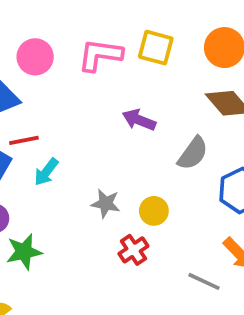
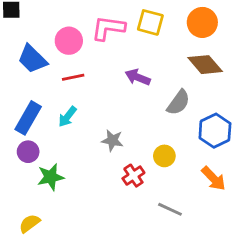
pink circle: (35, 57) -> (69, 41), moved
red line: (24, 140) -> (73, 77), moved
yellow circle: (154, 211) -> (164, 156), moved
gray line: (204, 281) -> (170, 209), moved

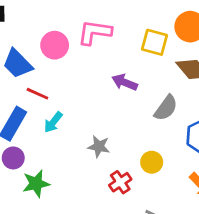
yellow square: (150, 22) -> (155, 42), moved
red line: (73, 77) -> (37, 94), moved, turned 35

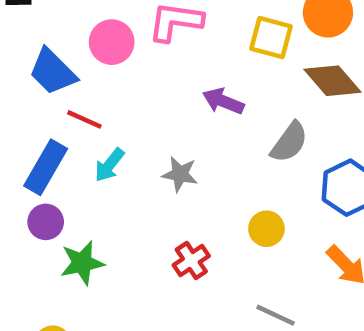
gray star: (99, 147) -> (180, 174), moved
red cross: (120, 182) -> (191, 261), moved

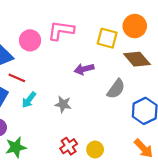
purple arrow: (223, 101) -> (84, 69), turned -36
yellow circle: (266, 229) -> (95, 150), moved

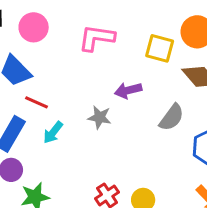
pink circle: (30, 40) -> (34, 27), moved
gray star: (63, 104) -> (100, 117), moved

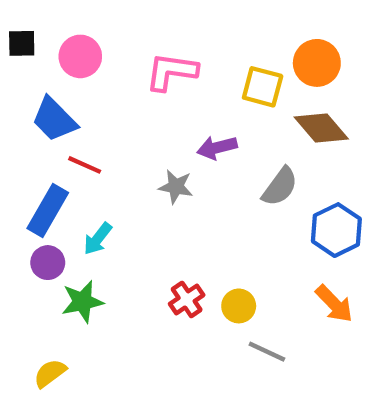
cyan arrow: (53, 132) -> (98, 239), moved

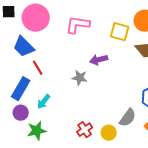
pink circle: (80, 56) -> (36, 18), size x1.4
red line: (85, 165) -> (38, 68), turned 35
gray semicircle: (280, 187) -> (128, 118), moved

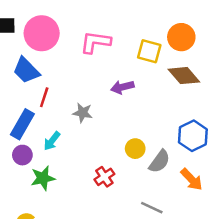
red line: (38, 68) -> (44, 97), turned 49
gray star: (80, 78) -> (83, 113), moved
yellow circle: (109, 133) -> (135, 149), moved

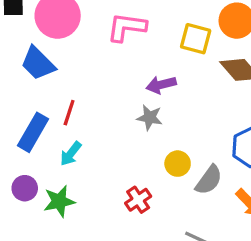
red line: (44, 97) -> (69, 113), moved
gray star: (83, 113) -> (150, 118), moved
purple circle: (22, 155) -> (25, 188), moved

